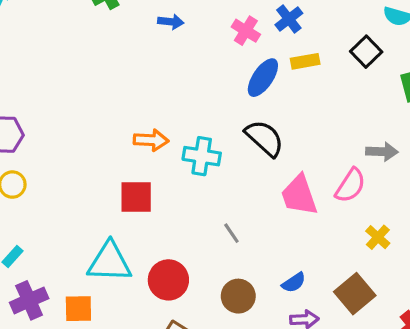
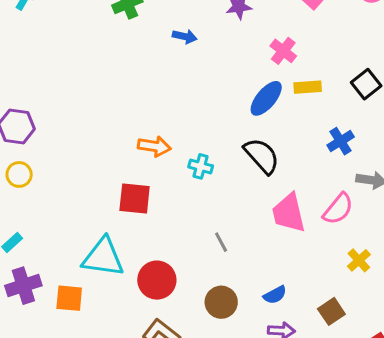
blue cross: (289, 19) -> (341, 141), moved
pink cross: (246, 31) -> (283, 51), moved
cyan cross: (202, 156) -> (201, 166), size x0.7
brown square: (355, 294) -> (331, 311), size x0.7

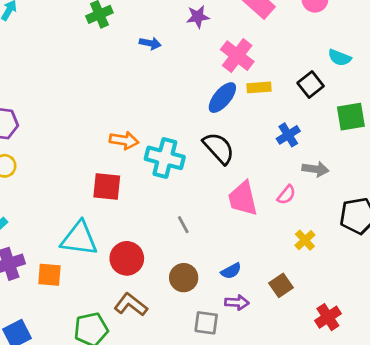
pink cross: (283, 51) -> (237, 56), size x1.4
cyan cross: (201, 166) -> (165, 158), size x1.8
pink semicircle: (338, 209) -> (286, 195), size x0.7

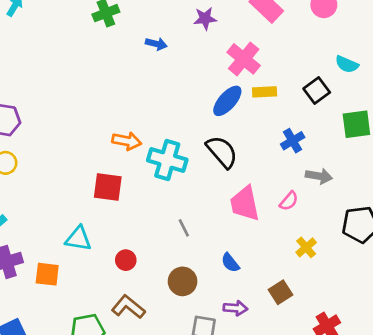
cyan triangle: (79, 239) -> (78, 239), size x0.7
red circle: (127, 258) -> (126, 260), size x0.6
blue semicircle: (231, 271) -> (230, 263), moved, turned 78

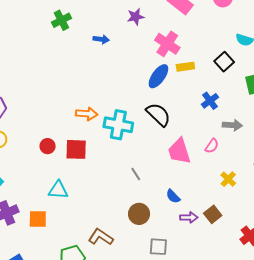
red circle: (126, 260) -> (48, 146), moved
purple arrow: (235, 308) -> (189, 217), moved

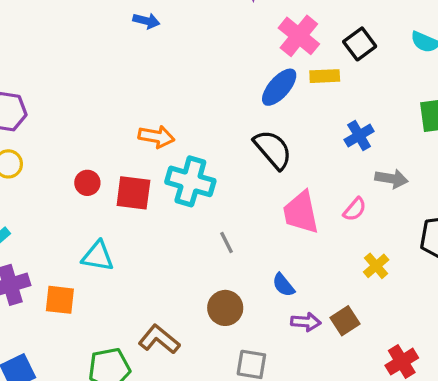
blue arrow: (101, 39) -> (146, 21), moved
black square: (224, 62) -> (360, 44), moved
cyan cross: (118, 125) -> (190, 181), moved

